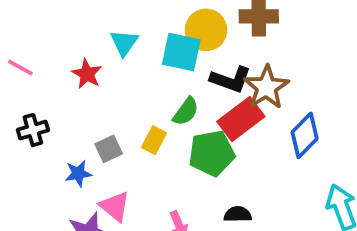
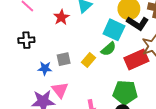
cyan square: (181, 52) -> (114, 30), moved
black L-shape: (231, 79) -> (138, 23), moved
green pentagon: (212, 153) -> (125, 92), moved

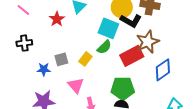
pink triangle: (60, 90) -> (76, 85), moved

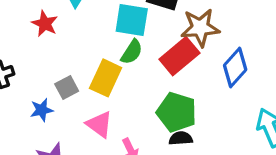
brown star: (148, 42) -> (200, 28), turned 30
yellow rectangle: (85, 59) -> (106, 78), size x1.5
green pentagon: (123, 88) -> (177, 112), turned 30

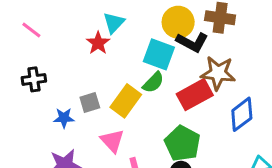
red star: (45, 24) -> (98, 43), moved

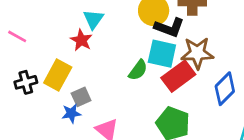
cyan square: (159, 54) -> (162, 54), moved
yellow rectangle: (126, 101) -> (58, 75), moved
blue star: (64, 118) -> (71, 113), moved

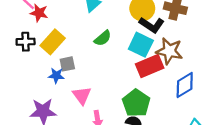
red star: (81, 40) -> (39, 13), moved, turned -30
green semicircle: (138, 70) -> (103, 38), moved

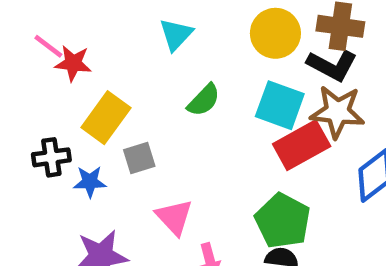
black L-shape: (152, 25) -> (332, 65), moved
black cross: (26, 42) -> (51, 157), moved
blue star: (56, 75) -> (90, 182), moved

